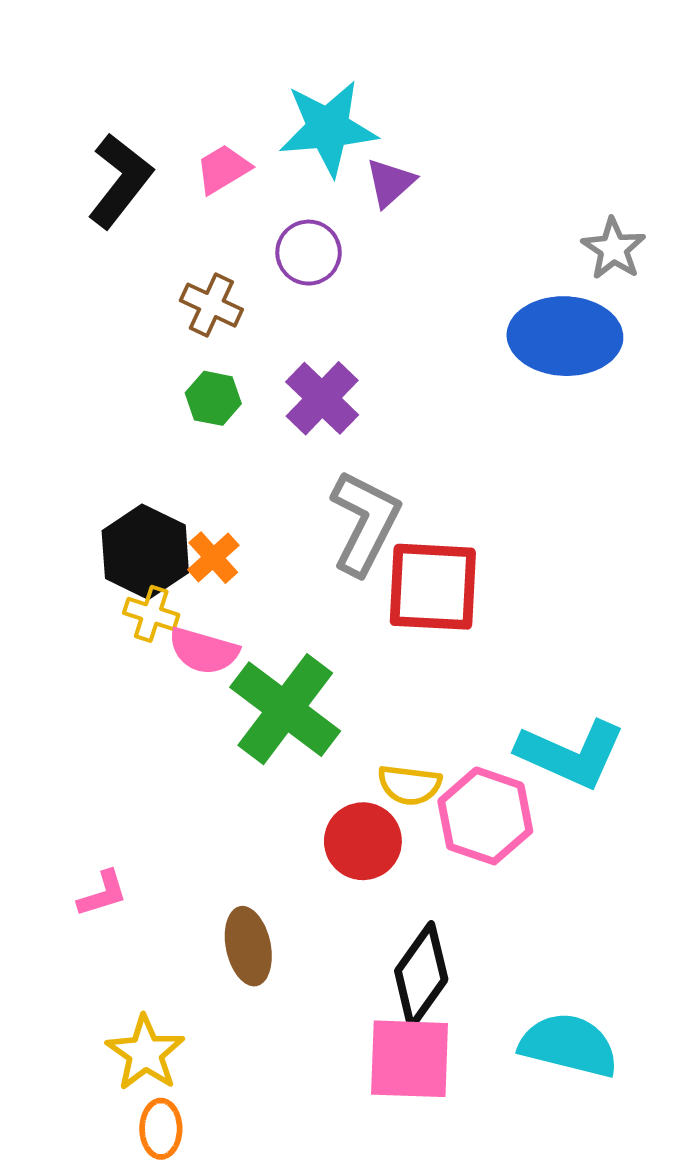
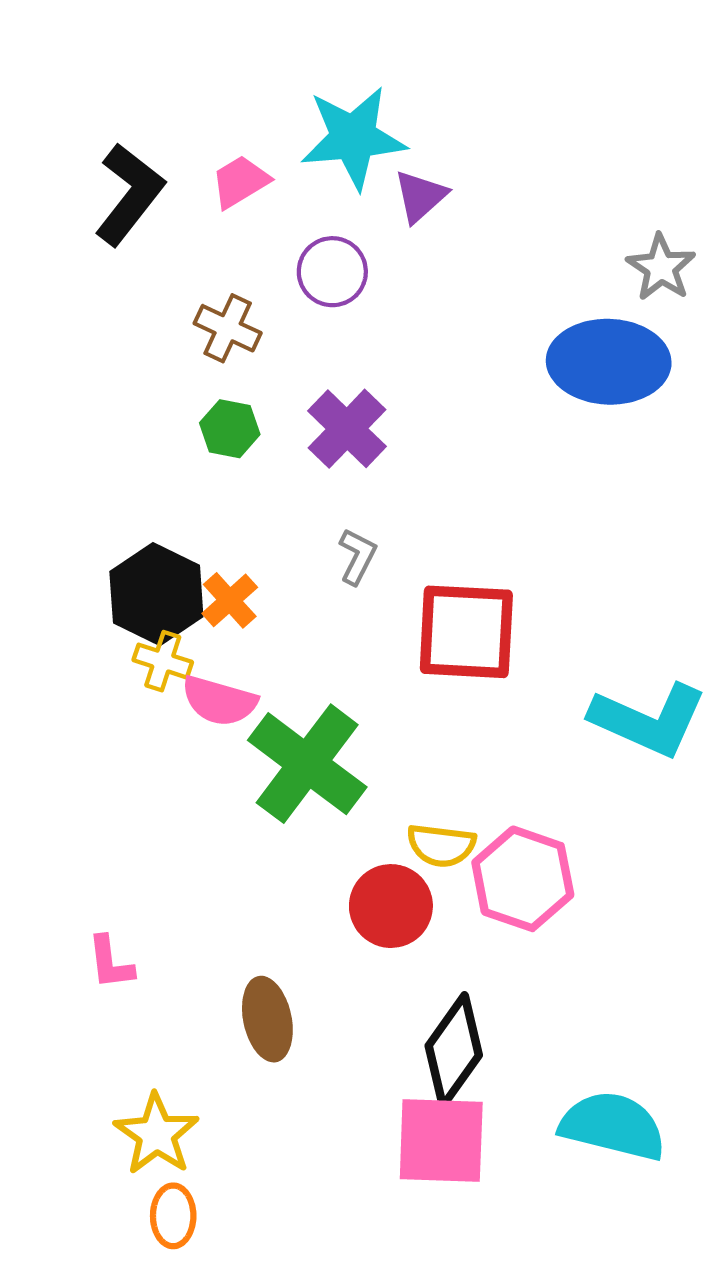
gray L-shape: (365, 523) -> (357, 556), moved, size x0.5
cyan L-shape: (571, 754) -> (648, 720), moved
pink L-shape: (103, 894) -> (110, 963), turned 100

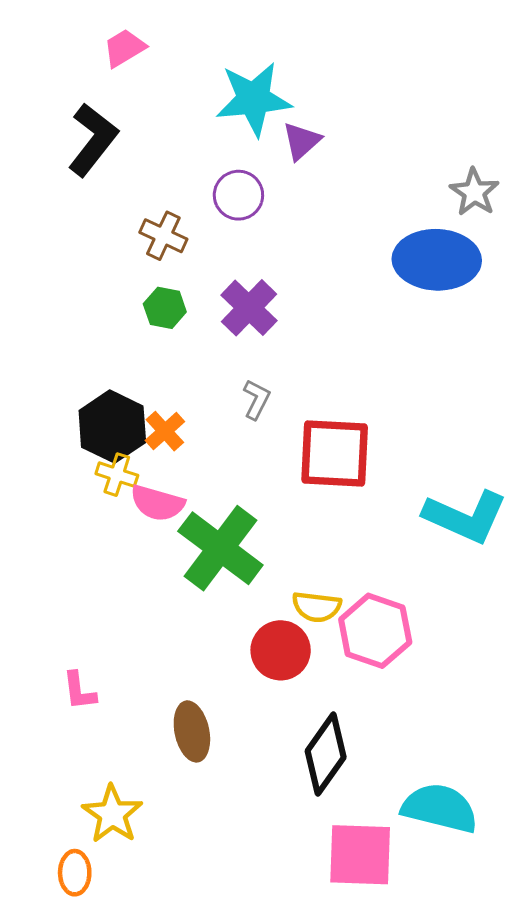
pink trapezoid: (240, 182) -> (124, 48), moved
pink square: (441, 1140) -> (360, 855), moved
orange ellipse: (173, 1216) -> (75, 873), moved

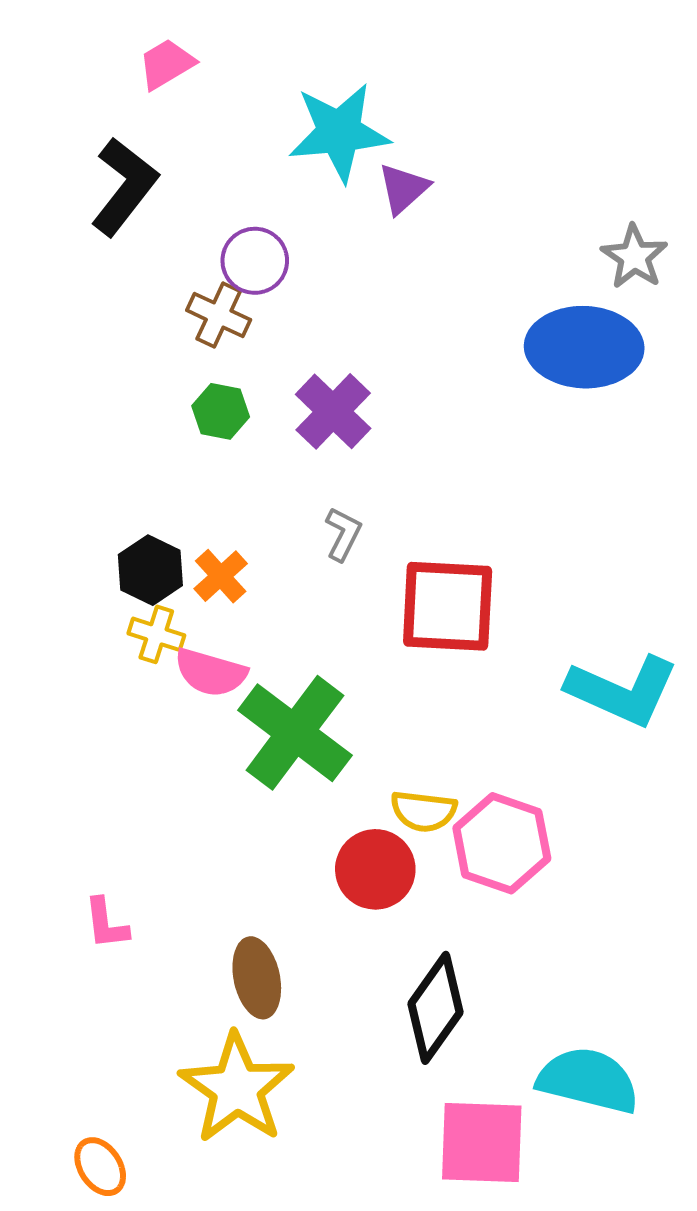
purple circle: (238, 195) -> (255, 261), moved
black hexagon: (112, 427) -> (150, 570), size x0.7
yellow star: (112, 814) -> (237, 1088), moved, size x1.4
orange ellipse: (75, 873) -> (100, 1167), turned -33

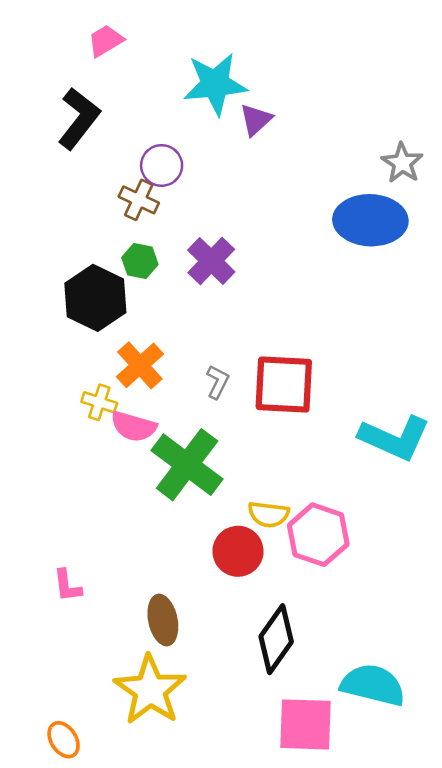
gray L-shape: (343, 534) -> (218, 382), moved
black hexagon: (150, 570) -> (95, 298), moved, size x1.5
orange cross: (221, 576) -> (140, 365), size x1.4

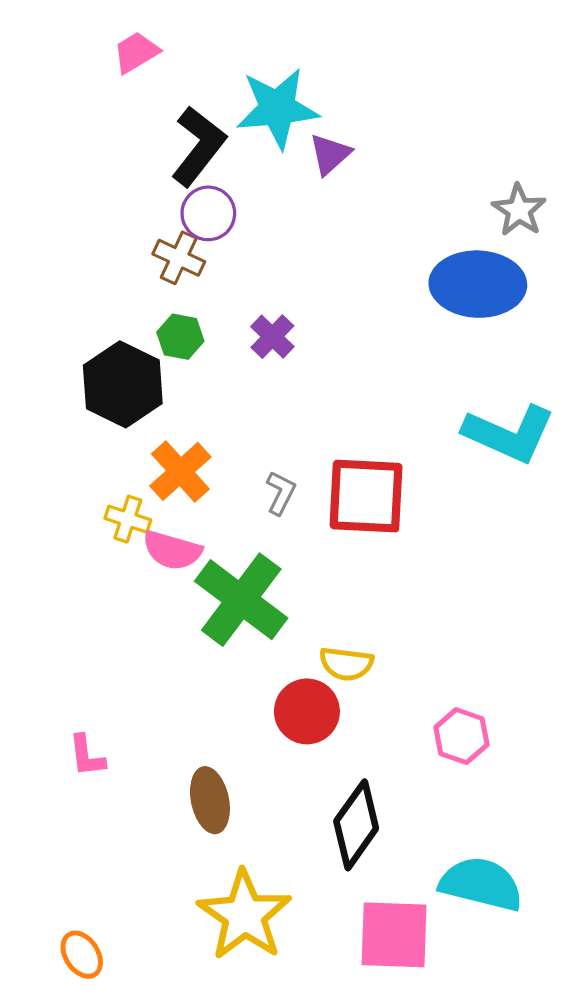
black L-shape: (79, 118) -> (198, 146), moved
purple cross: (211, 261) -> (272, 337), size x0.7
cyan L-shape: (395, 438) -> (509, 434), moved
pink hexagon: (318, 535) -> (461, 736), moved, size x0.7
yellow star: (150, 690) -> (244, 915), moved

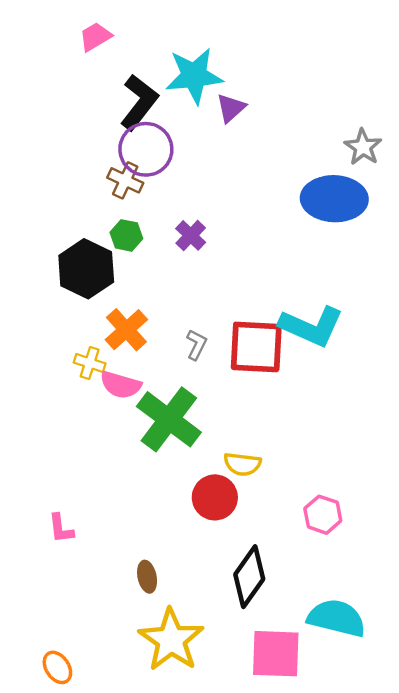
purple circle: (208, 213) -> (146, 149), size x1.4
cyan L-shape: (509, 434) -> (311, 326), moved
brown ellipse: (210, 800) -> (147, 577), moved, size x0.7

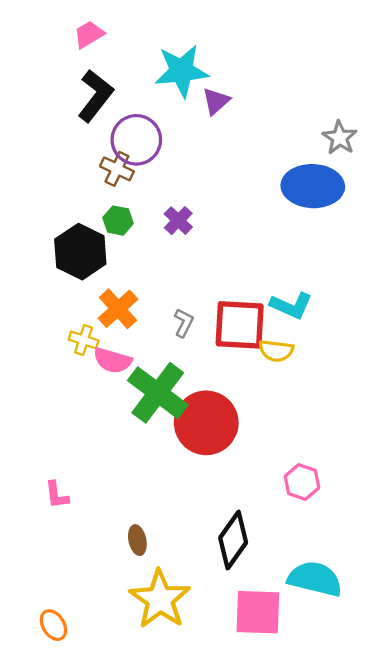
black L-shape: (139, 102) -> (95, 96), moved
cyan L-shape: (311, 326) -> (291, 306), size x0.7
yellow semicircle: (242, 464) -> (276, 351), moved
red circle: (215, 497) -> (206, 423), moved, size x1.5

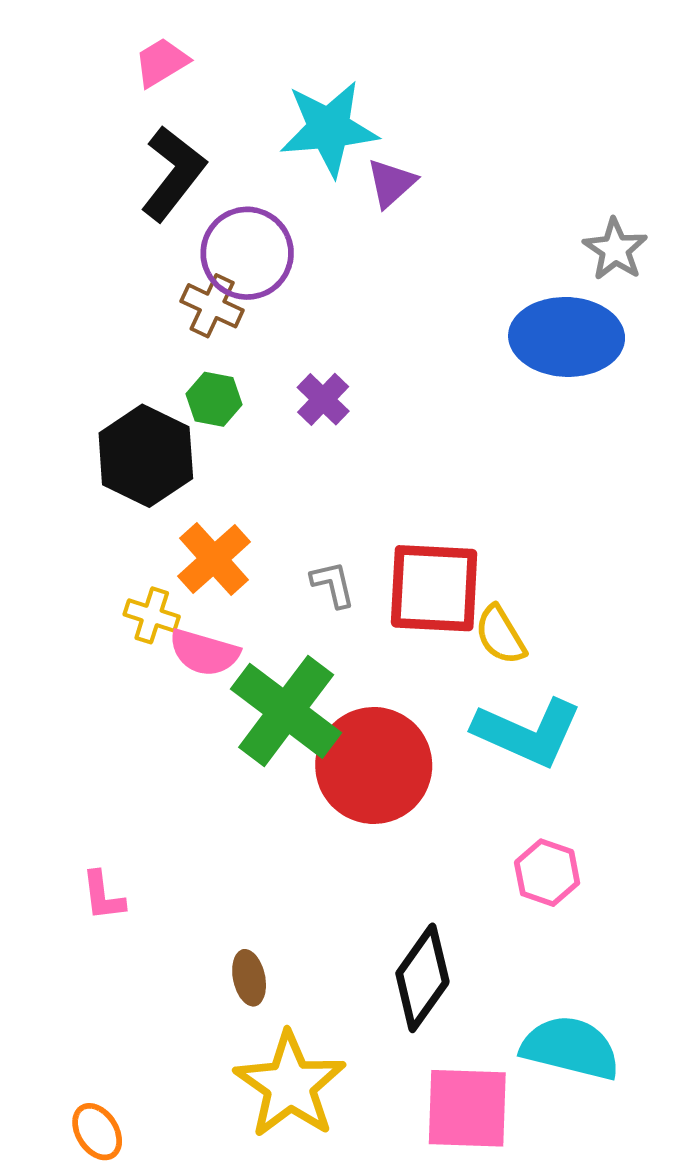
cyan L-shape: (291, 306) -> (528, 732), moved, size x1.4
gray L-shape: (184, 323) -> (333, 584), turned -40
yellow semicircle: (276, 351) -> (500, 635), turned 52

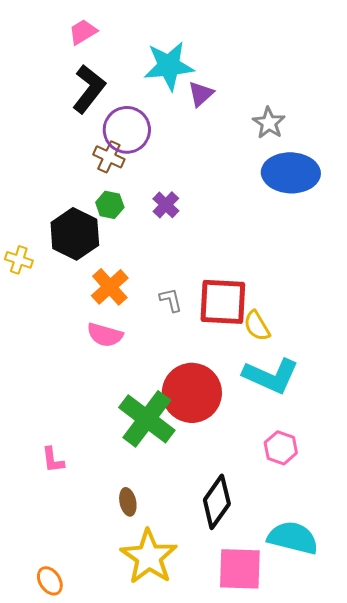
gray star: (615, 249) -> (269, 123), moved
yellow cross: (152, 615) -> (19, 260), moved
green cross: (286, 711) -> (147, 419), moved

